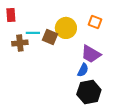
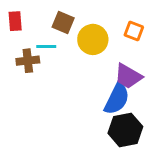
brown square: (50, 37) -> (63, 23), moved
blue semicircle: (83, 70) -> (117, 99), size x1.6

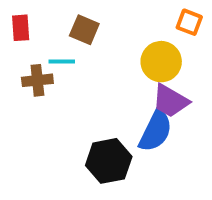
orange square: (134, 31) -> (189, 22), moved
yellow circle: (93, 39) -> (161, 62), moved
black hexagon: (125, 130) -> (109, 161), moved

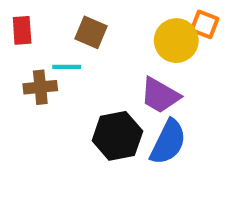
yellow circle: (161, 62) -> (176, 41), moved
purple trapezoid: (171, 101) -> (160, 95), moved
black hexagon: (109, 161) -> (117, 136), moved

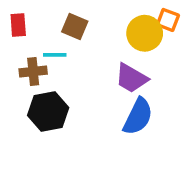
black hexagon: (117, 136) -> (48, 111), moved

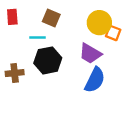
orange square: (168, 20) -> (113, 33), moved
brown cross: (33, 72) -> (15, 73), moved
black hexagon: (48, 111) -> (48, 60), moved

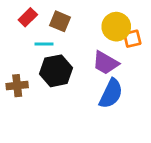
red rectangle: (12, 17) -> (28, 17), moved, turned 49
orange square: (113, 33) -> (132, 39), turned -35

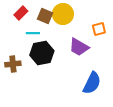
yellow circle: (116, 27) -> (63, 14), moved
blue semicircle: (111, 94) -> (92, 83), moved

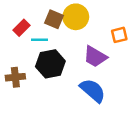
red rectangle: (21, 13) -> (21, 28), moved
blue semicircle: (92, 83) -> (93, 90), moved, turned -75

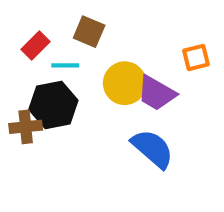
yellow circle: (76, 17) -> (125, 83), moved
black hexagon: (50, 64) -> (53, 105), moved

